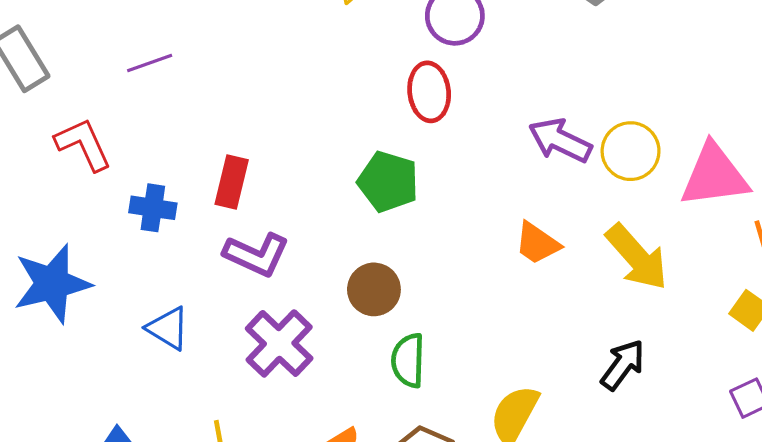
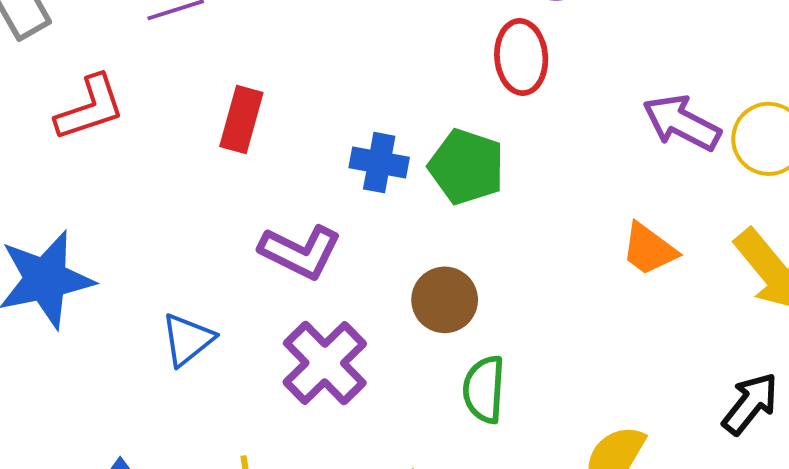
red L-shape: (83, 144) -> (90, 108), turned 94
red rectangle: (232, 182) -> (241, 120), moved
blue cross: (153, 208) -> (379, 163), moved
blue triangle: (168, 328) -> (188, 340), turned 48

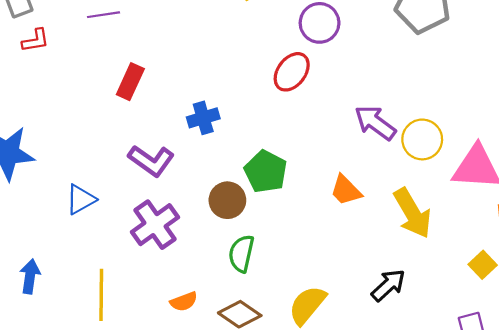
red ellipse: (521, 57) -> (292, 72), turned 33
red L-shape: (90, 108) -> (35, 40), moved, size x0.7
blue cross: (379, 163) -> (203, 118), turned -36
green pentagon: (467, 167) -> (266, 171), moved

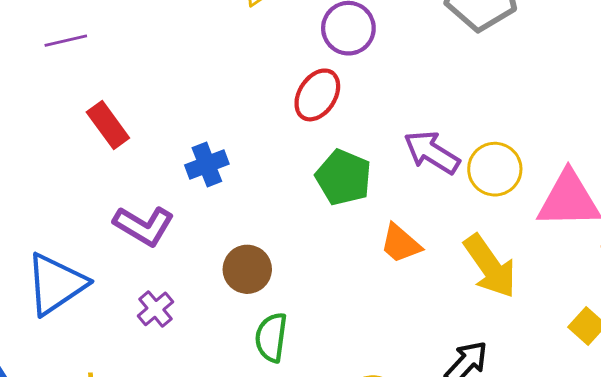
red rectangle: (130, 82) -> (108, 125), turned -56
green pentagon: (266, 171) -> (343, 177), moved
blue triangle: (81, 199) -> (56, 284), size x1.6
purple cross: (155, 225) -> (155, 309), size x0.6

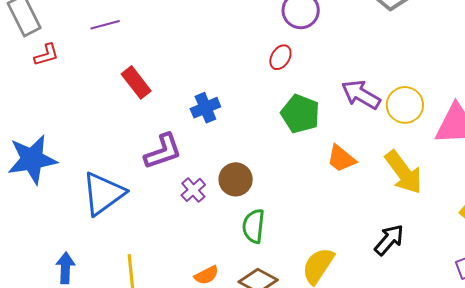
red ellipse: (317, 95) -> (280, 57), size x0.7
purple L-shape: (144, 226) -> (163, 151), turned -48
purple cross: (155, 309) -> (193, 190), moved

